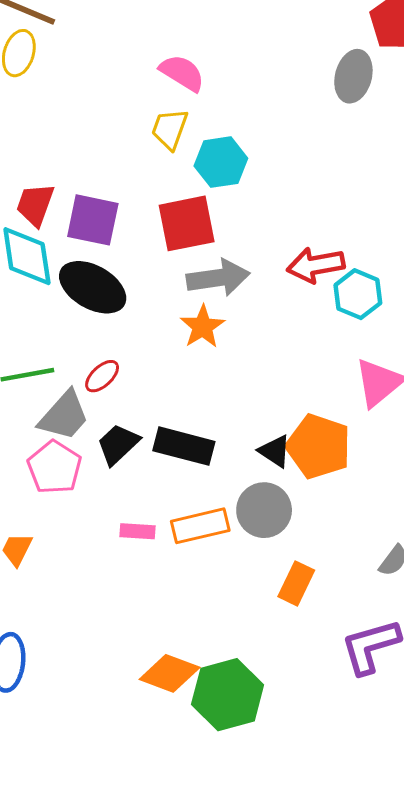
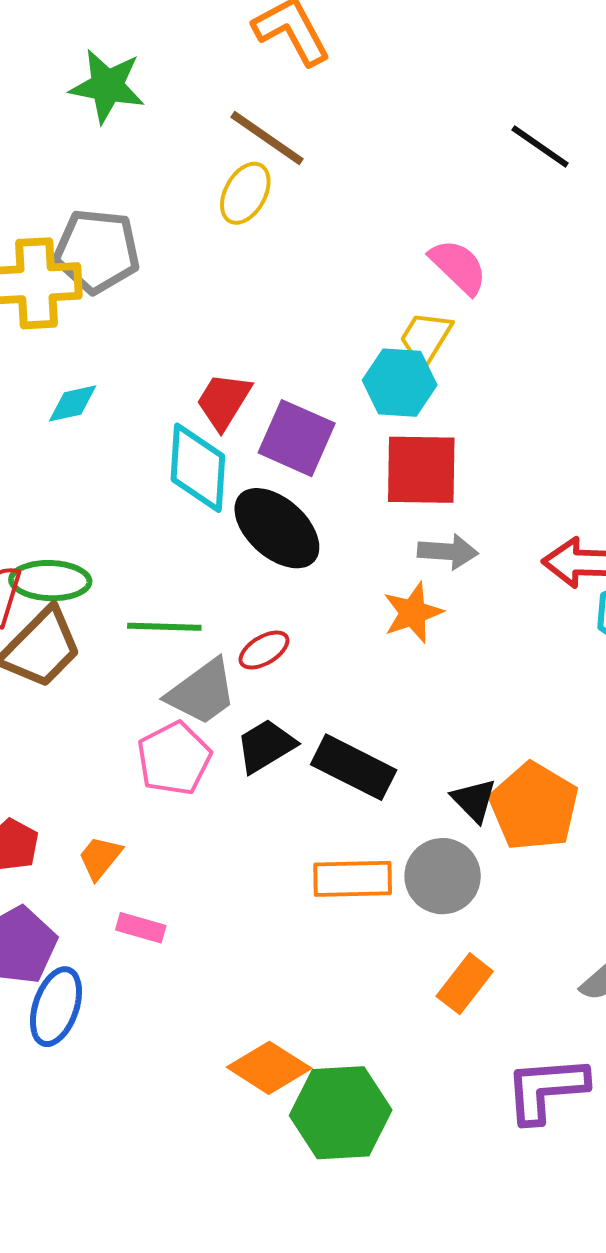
cyan hexagon: (221, 162) -> (400, 383), moved
gray arrow: (218, 278) -> (448, 552), size x0.7
pink rectangle: (138, 531) -> (141, 928), moved

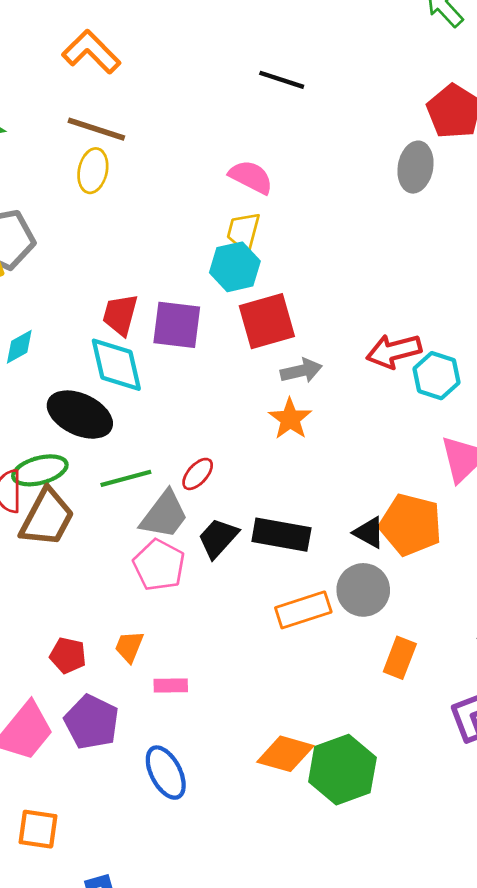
black ellipse: (277, 528) -> (80, 415), moved
blue ellipse: (56, 1007) -> (166, 773), moved, turned -30

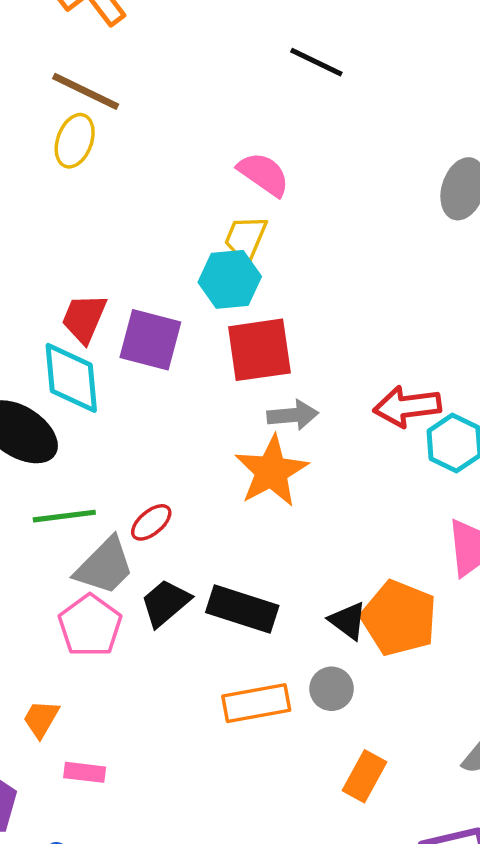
orange star: (290, 419) -> (271, 471), size x1.4
gray circle: (363, 590) -> (332, 689), size x0.7

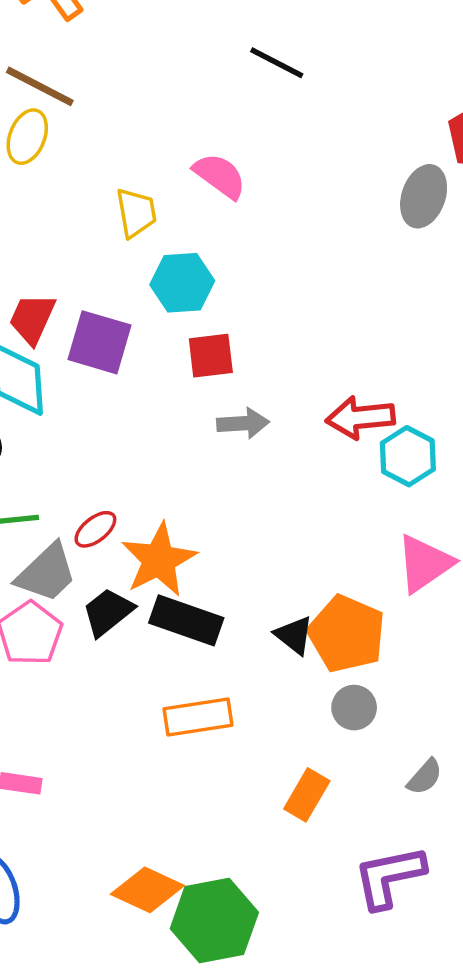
yellow trapezoid: (246, 239) -> (136, 213), moved, turned 146
red square: (259, 350) -> (211, 356), size x0.7
orange star: (271, 471) -> (159, 560), moved
gray circle: (332, 689) -> (354, 708), moved

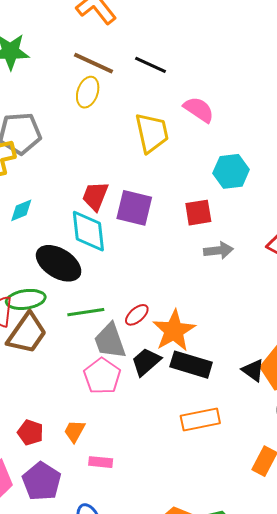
black line: (277, 63) -> (151, 65), moved
yellow trapezoid: (136, 213) -> (152, 133), size x1.4
cyan hexagon: (182, 283) -> (231, 171), moved
gray trapezoid: (46, 573) -> (110, 341), turned 117

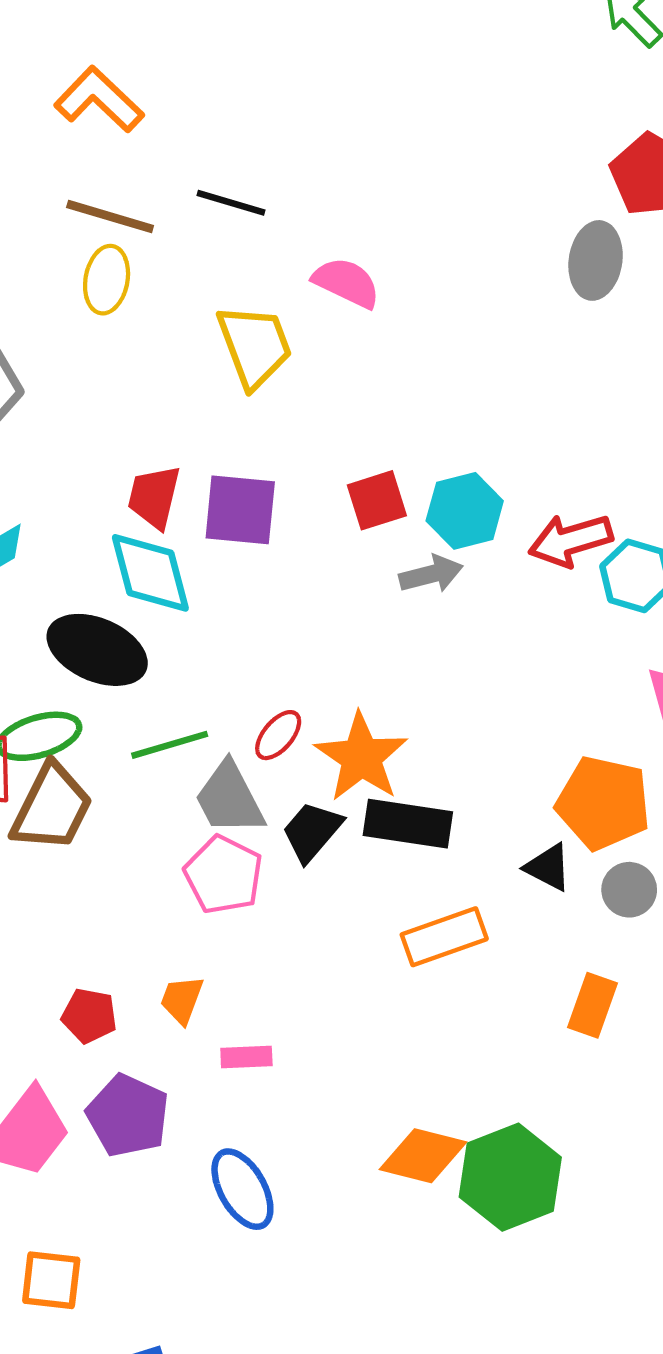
cyan hexagon: (231, 171) -> (465, 511), moved
black triangle: (253, 370) -> (548, 867), moved

